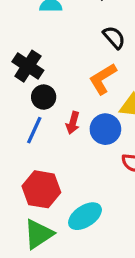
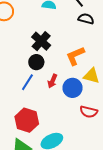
black semicircle: (114, 37) -> (86, 19), moved, turned -42
black cross: (28, 66) -> (41, 41), moved

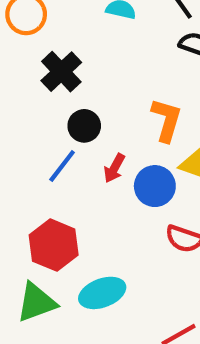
black cross: (41, 41) -> (61, 72), moved
orange L-shape: (75, 56) -> (166, 120), turned 125

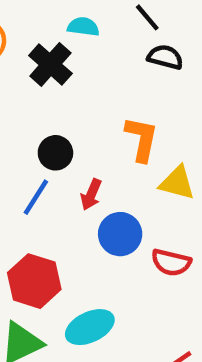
black cross: (61, 72) -> (50, 64), moved
blue circle: (155, 186) -> (120, 234), moved

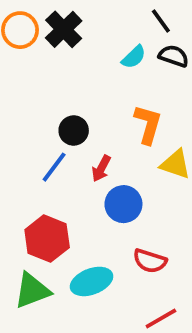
cyan semicircle: (83, 27) -> (134, 57), moved, turned 124
black cross: (50, 64) -> (64, 29), moved
red semicircle: (171, 262) -> (150, 261), moved

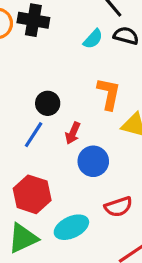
black cross: (64, 29) -> (33, 20), turned -32
red semicircle: (150, 261) -> (118, 207), turned -32

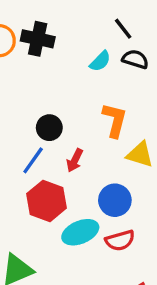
blue circle: (93, 161) -> (115, 200), moved
red hexagon: (32, 194) -> (46, 201), moved
cyan ellipse: (71, 227) -> (80, 232), moved

